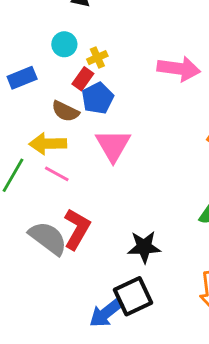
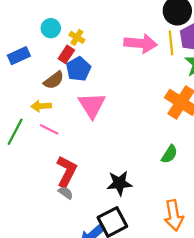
yellow cross: (97, 58) -> (77, 37), turned -32
brown semicircle: (65, 111) -> (54, 80), turned -60
yellow arrow: (48, 144) -> (41, 106), size x0.7
gray semicircle: (48, 238) -> (66, 193), moved, size x0.5

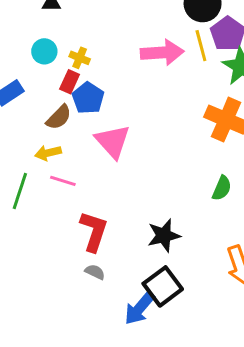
gray semicircle: (66, 193) -> (95, 272), moved

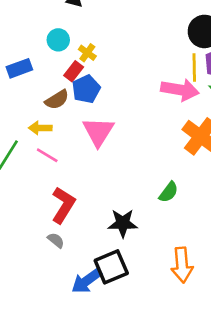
pink arrow: (162, 53) -> (180, 90), moved
green semicircle: (222, 188) -> (169, 192), moved

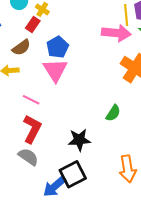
blue pentagon: (86, 89) -> (58, 47), moved
pink line: (47, 155) -> (31, 100), moved
gray semicircle: (56, 240) -> (28, 157), size x1.5

